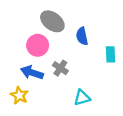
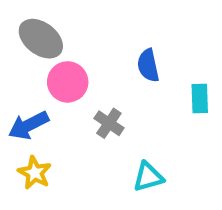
gray ellipse: (52, 21) -> (41, 39), moved
blue arrow: (32, 73) -> (28, 125), moved, turned -45

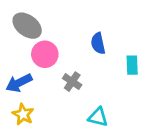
cyan triangle: (148, 177) -> (98, 117), turned 30

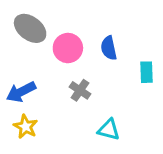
pink circle: (45, 54) -> (68, 48), moved

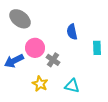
pink circle: (68, 48) -> (35, 48), moved
yellow star: (26, 127) -> (40, 84), moved

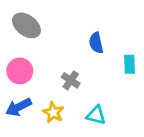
pink circle: (35, 48) -> (20, 71), moved
blue arrow: (14, 61) -> (18, 107), moved

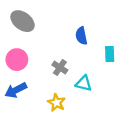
yellow star: (53, 112) -> (56, 103), moved
cyan triangle: (96, 115) -> (84, 83), moved

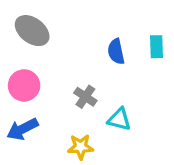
cyan rectangle: (110, 54) -> (156, 47), moved
yellow star: (56, 103) -> (81, 147), turned -30

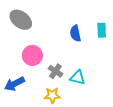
pink circle: (24, 85) -> (32, 55), moved
gray cross: (85, 97) -> (55, 71), moved

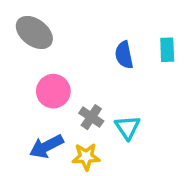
cyan triangle: (78, 77) -> (128, 127), turned 42
blue arrow: (14, 84) -> (46, 146), moved

